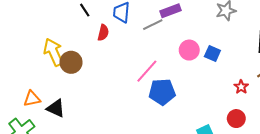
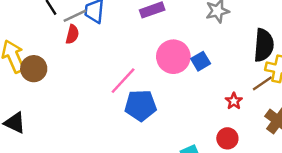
gray line: (153, 25) -> (75, 16), moved
pink circle: (189, 50) -> (173, 57), size x1.4
blue square: (212, 53) -> (201, 61), turned 35

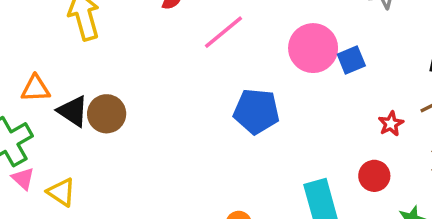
brown circle: (34, 69) -> (107, 114), moved
pink line: (123, 81) -> (223, 32), moved

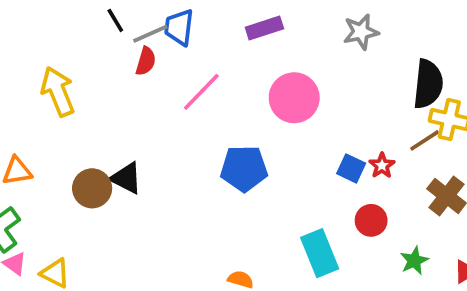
blue square: (351, 60) -> (351, 168), moved, turned -36
black triangle: (73, 111) -> (126, 178), moved

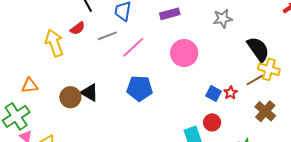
gray line: (150, 34) -> (107, 36), moved
red semicircle: (146, 61) -> (78, 28), moved, turned 35
black semicircle: (428, 84) -> (258, 49), turned -44
blue pentagon: (244, 169) -> (140, 88), moved
red circle: (371, 220) -> (212, 122), moved

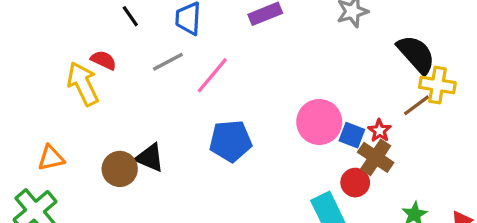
red semicircle: (78, 28) -> (104, 60), moved, turned -112
pink circle: (184, 53) -> (319, 122), moved
brown cross: (265, 111) -> (376, 157), moved

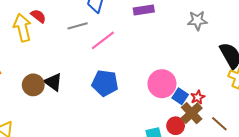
brown line: (416, 105) -> (219, 124), moved, turned 66

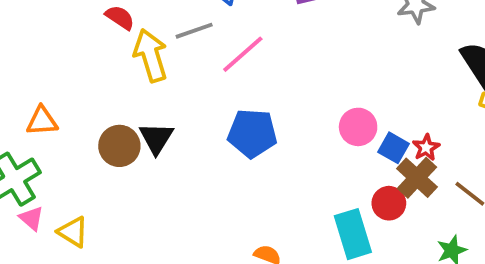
yellow arrow: (22, 28) -> (151, 55), moved
black triangle: (53, 82) -> (156, 138), turned 30
pink circle: (162, 84) -> (358, 127), size x0.7

